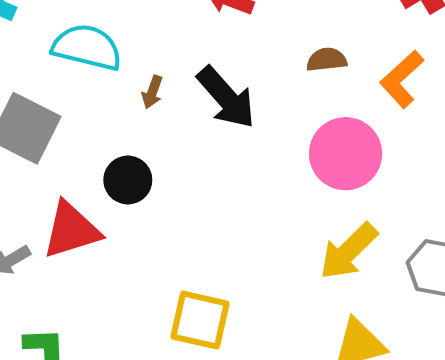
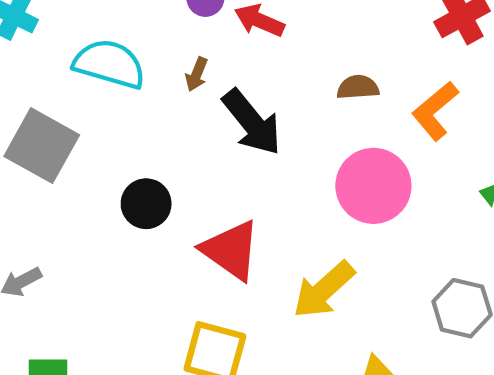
brown arrow: (152, 92) -> (197, 74), moved
red triangle: (71, 230) -> (231, 250), moved, turned 50
yellow arrow: (348, 251) -> (324, 290), moved

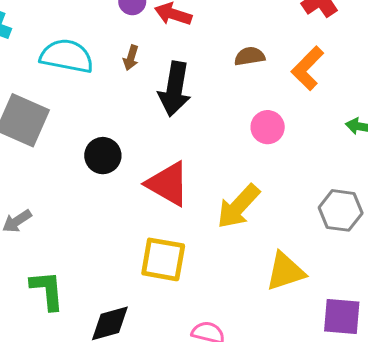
black arrow: (252, 122) -> (175, 89), turned 54
pink circle: (373, 186) -> (268, 127), size x0.6

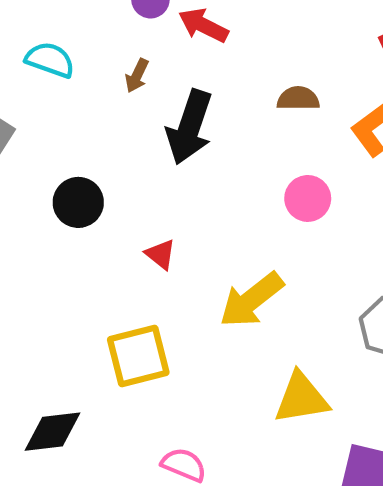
cyan semicircle: (67, 56) -> (50, 60), size x0.7
red triangle: (168, 184) -> (161, 254), size x0.5
yellow square: (163, 259) -> (138, 356), turned -33

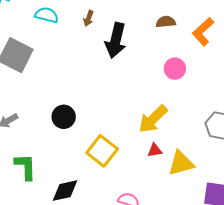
black circle: (78, 202) -> (64, 117), moved
red triangle: (161, 254) -> (155, 150), moved, turned -42
yellow square: (138, 356) -> (102, 151), turned -32

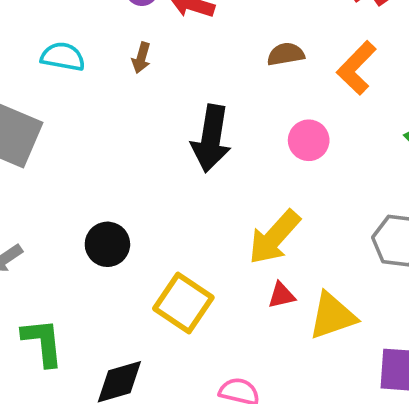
black arrow: (116, 40) -> (211, 138), moved

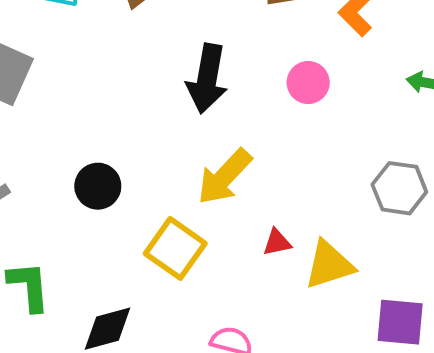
yellow arrow: (274, 237) -> (225, 177), moved

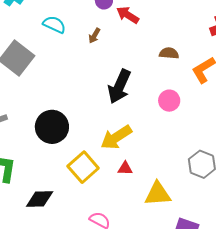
black circle: (98, 186) -> (52, 127), size x1.4
red triangle: (277, 242) -> (125, 168), moved

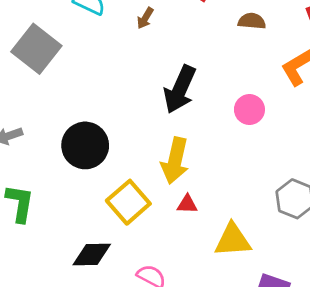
brown semicircle: (169, 53) -> (252, 21), moved
yellow arrow: (116, 137) -> (175, 161), turned -44
black diamond: (40, 199) -> (92, 255), moved

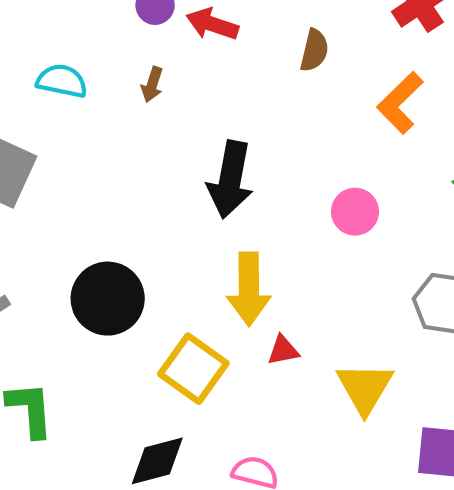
brown semicircle: (252, 21) -> (314, 50), turned 112
pink circle: (249, 110) -> (355, 212), moved
yellow triangle: (233, 240) -> (365, 388), turned -42

